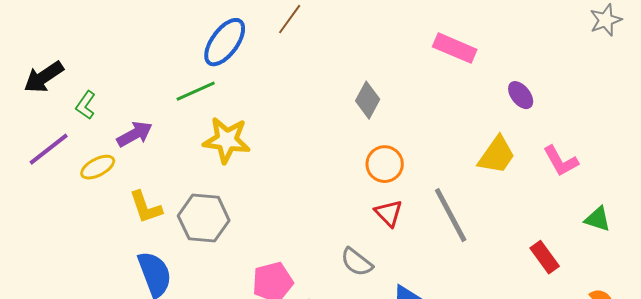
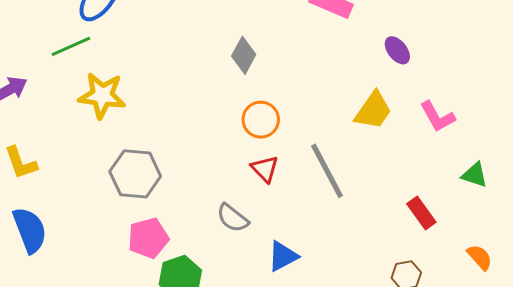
gray hexagon: (204, 218) -> (135, 174), moved

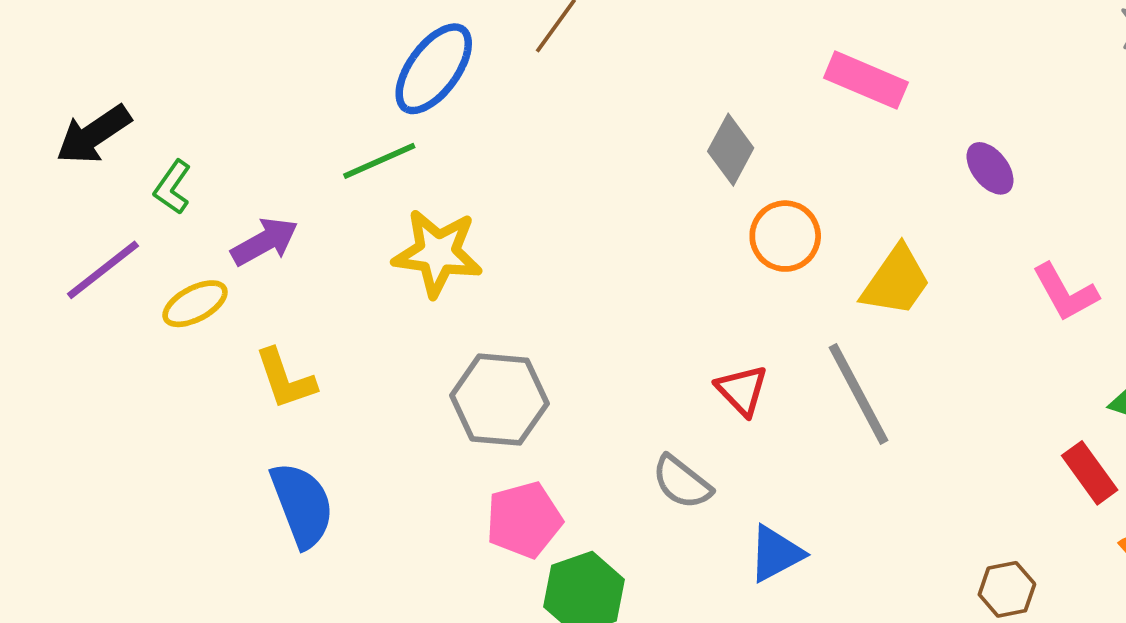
gray diamond: (244, 55) -> (731, 150), moved
yellow trapezoid: (373, 111) -> (896, 281), moved
orange circle: (261, 120) -> (785, 236), moved
red rectangle: (421, 213) -> (1090, 473), moved

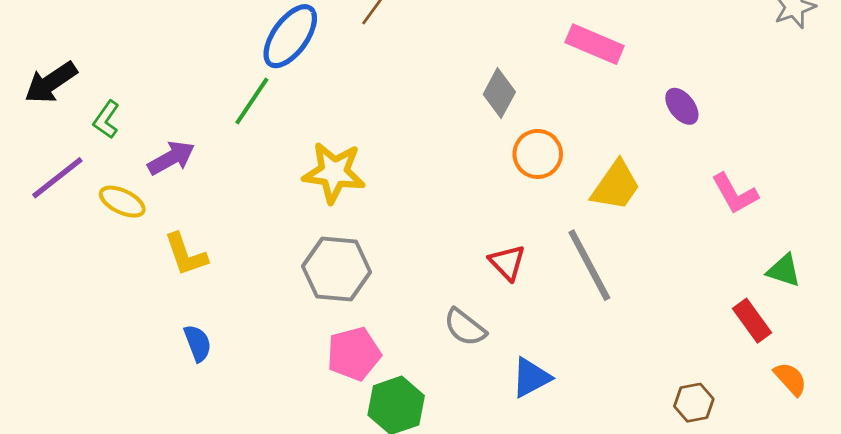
green line: (379, 161) -> (252, 101), turned -32
yellow star: (437, 253) -> (334, 172), moved
yellow ellipse: (195, 304) -> (122, 202), turned 54
blue semicircle: (302, 505) -> (198, 343), size x0.6

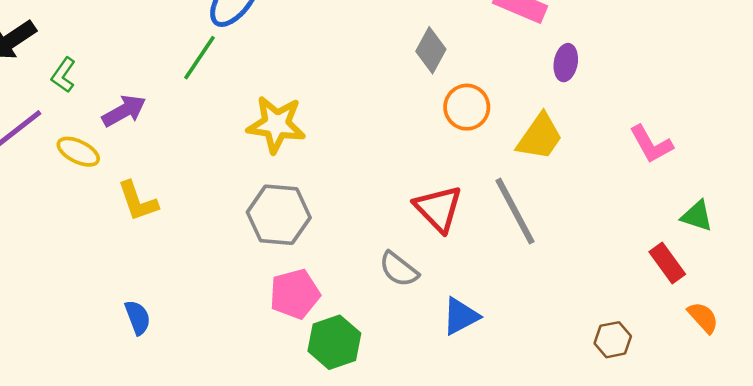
purple ellipse: (682, 106) -> (566, 63), moved, turned 48
red triangle: (507, 262) -> (438, 209), size x1.4
blue semicircle: (198, 343) -> (138, 317), moved

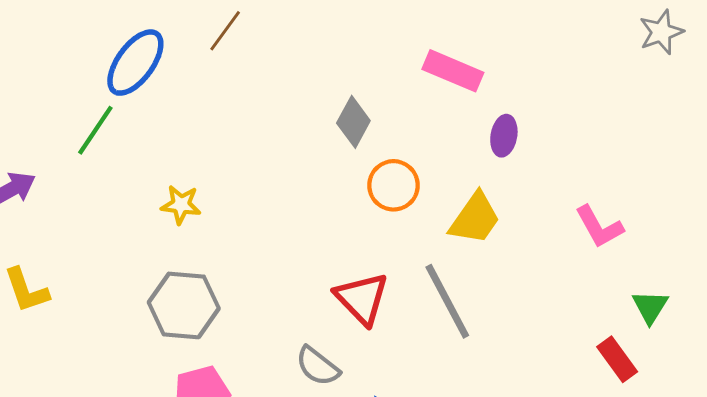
yellow star: (276, 124) -> (181, 205), size x0.6
green triangle: (697, 216) -> (650, 307), turned 44

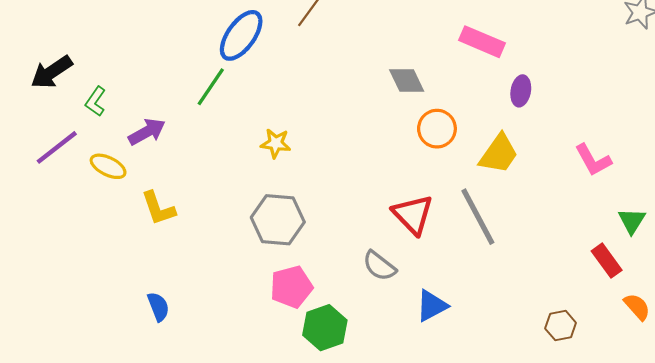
gray diamond: (353, 122) -> (407, 80), turned -54

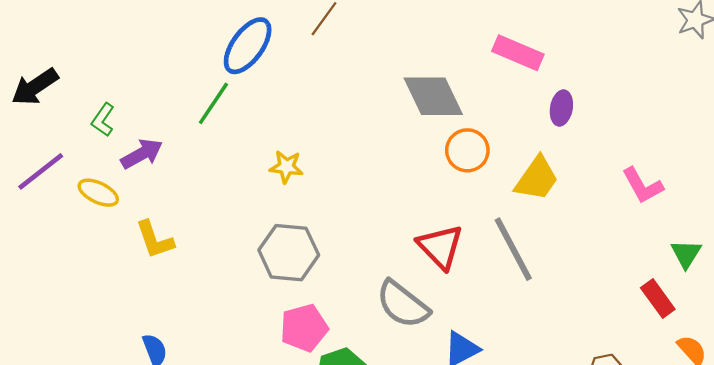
gray diamond: (407, 80) -> (433, 96), size x1.5
green L-shape: (96, 101) -> (103, 120), moved
gray semicircle: (379, 266) -> (403, 304), size x1.4

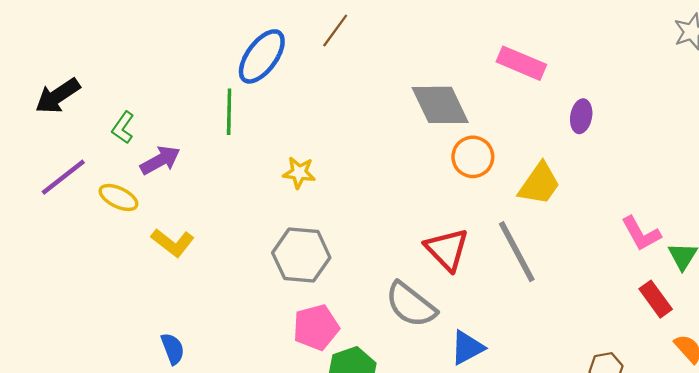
green line: (213, 103) -> (229, 112), turned -33
purple ellipse: (561, 108) -> (581, 116), moved
pink L-shape: (643, 186) -> (641, 234), moved
yellow L-shape: (155, 240) -> (173, 243), turned -33

